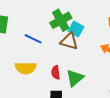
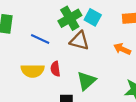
cyan square: (76, 29) -> (93, 17), moved
red semicircle: (56, 72) -> (55, 69), moved

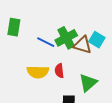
cyan square: (93, 17) -> (97, 40), moved
green cross: (70, 18) -> (66, 38), moved

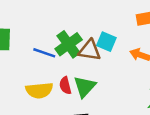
green triangle: (88, 83) -> (85, 87), moved

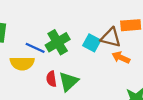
brown triangle: (90, 50) -> (111, 37), moved
yellow semicircle: (39, 90) -> (22, 63), moved

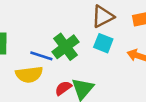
brown triangle: (111, 37) -> (103, 16), moved, turned -35
red semicircle: (51, 79) -> (63, 88), turned 70

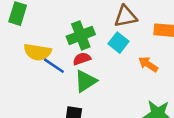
blue line: (41, 56) -> (54, 66), moved
red semicircle: (63, 88) -> (82, 59), moved

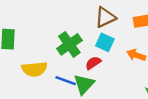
red semicircle: (82, 59) -> (93, 63), moved
blue line: (54, 66) -> (66, 81), moved

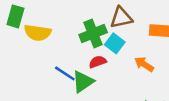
green cross: (69, 44) -> (93, 34), moved
yellow semicircle: (34, 69) -> (38, 33), moved

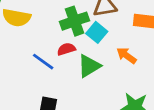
red semicircle: (98, 62) -> (66, 49), moved
green triangle: (83, 82) -> (89, 66), moved

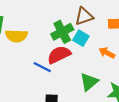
red semicircle: (66, 49) -> (59, 55), size x1.6
green triangle: (89, 66) -> (89, 82), moved

